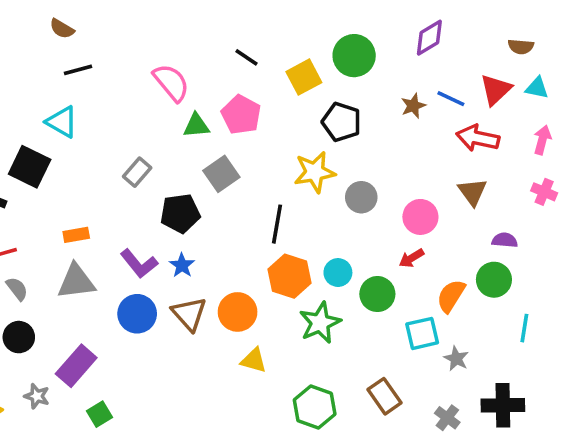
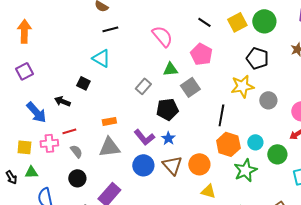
yellow square: (304, 77) -> (237, 22), moved
green triangle: (196, 125) -> (170, 69), moved
black square: (30, 167) -> (83, 83), size x0.6

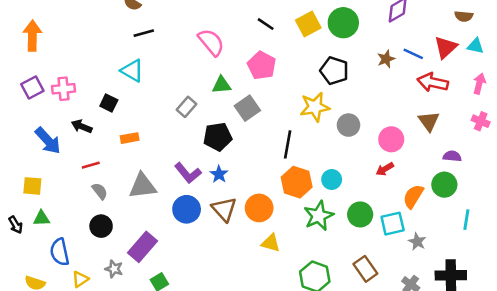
orange rectangle: (109, 121) -> (130, 138), moved
pink cross: (49, 143) -> (63, 89), moved
green circle: (277, 154) -> (360, 214), moved

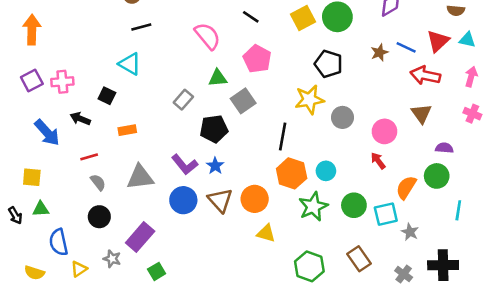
black line: (266, 24) -> (251, 17), moved
red arrow: (385, 169) -> (378, 161), turned 84

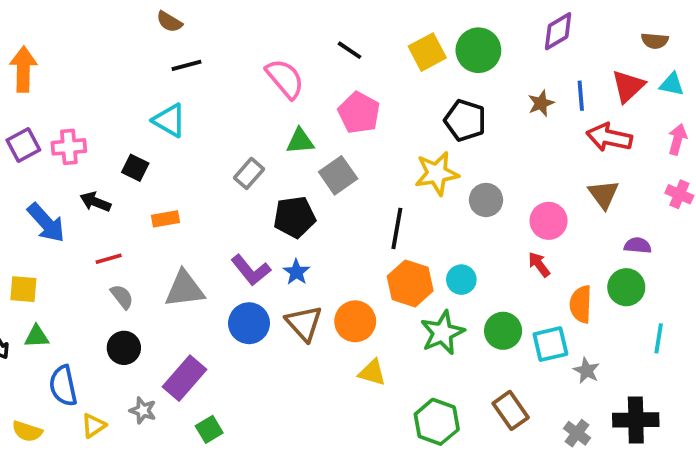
blue line: (406, 47) -> (581, 96), turned 60
orange semicircle: (406, 187) -> (581, 304), turned -30

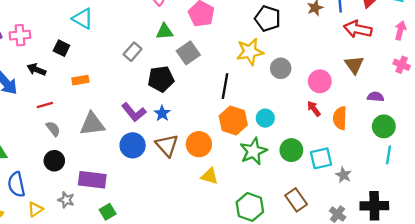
green circle: (626, 287) -> (384, 126), moved
orange semicircle: (581, 304) -> (340, 118), moved
purple rectangle: (185, 378) -> (92, 180), turned 56

